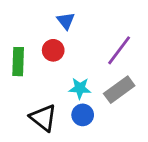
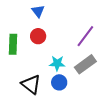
blue triangle: (66, 21) -> (38, 11), moved

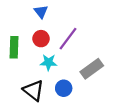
purple line: (85, 36) -> (68, 39), moved
cyan star: (57, 63) -> (49, 62), moved

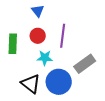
purple line: (68, 39) -> (63, 36), turned -30
blue circle: (64, 88) -> (59, 82), size x1.6

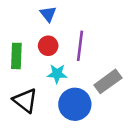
black triangle: (31, 84) -> (25, 100), moved

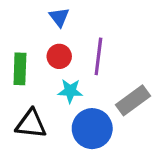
black triangle: (25, 100) -> (31, 124), turned -32

